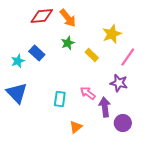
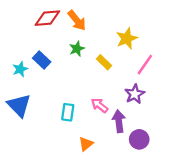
purple star: (119, 83) -> (135, 94), turned 30

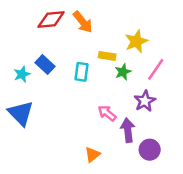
green star: (77, 49) -> (123, 72), moved
yellow rectangle: (104, 62) -> (107, 56), moved, turned -35
cyan rectangle: (68, 112) -> (82, 72), moved

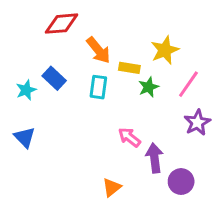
orange arrow: (83, 22) -> (98, 50), moved
purple star: (145, 101) -> (197, 122), moved
blue triangle: (21, 113) -> (25, 137), size x0.7

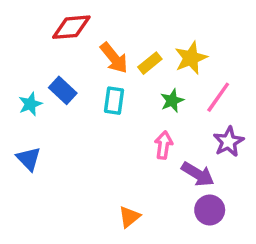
yellow rectangle: (129, 68) -> (150, 63), moved, turned -48
pink arrow: (129, 137) -> (164, 145), moved, turned 60
purple arrow: (154, 158) -> (198, 174), moved, turned 128

